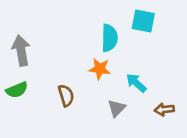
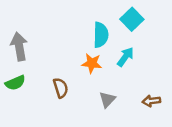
cyan square: (143, 21) -> (132, 19), turned 35
cyan arrow: (136, 83) -> (125, 57), moved, turned 84

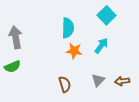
cyan semicircle: (101, 35) -> (68, 28), moved
brown semicircle: (61, 88) -> (65, 84), moved
gray triangle: (107, 100) -> (98, 80), moved

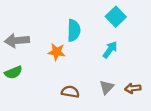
gray arrow: (16, 37) -> (17, 41), turned -85
orange star: (74, 51) -> (57, 52), moved
brown semicircle: (65, 84) -> (70, 92), turned -63

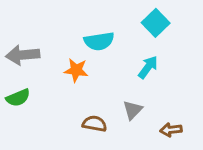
cyan semicircle: (74, 30) -> (99, 41), turned 80
gray triangle: (107, 87) -> (133, 110), moved
brown arrow: (133, 88) -> (171, 130), moved

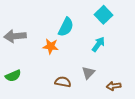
cyan semicircle: (99, 41) -> (66, 27), turned -54
green semicircle: (18, 98) -> (13, 76), moved

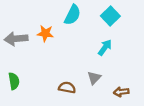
cyan semicircle: (66, 27) -> (72, 15), moved
orange star: (51, 46) -> (45, 33), moved
green semicircle: (13, 76) -> (14, 81), turned -77

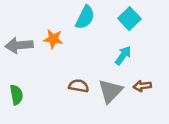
gray triangle: (94, 78) -> (110, 91), size x1.5
brown semicircle: (67, 88) -> (79, 86), moved
brown arrow: (121, 92) -> (142, 86), moved

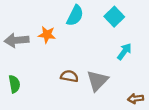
cyan arrow: (123, 55) -> (124, 51), moved
brown arrow: (142, 86) -> (136, 99), moved

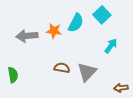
cyan semicircle: (75, 16) -> (76, 23), moved
orange star: (47, 35) -> (54, 31), moved
gray arrow: (17, 40) -> (27, 36), moved

